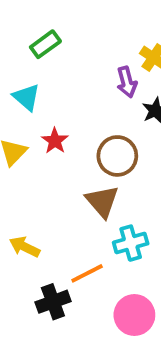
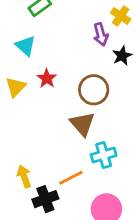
yellow arrow: (25, 247) -> (24, 176), moved, turned 45

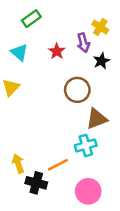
red star: (47, 78) -> (57, 51), moved
brown triangle: (82, 124) -> (97, 119), moved, turned 50
black cross: (45, 199) -> (36, 183), turned 35

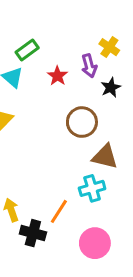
green rectangle: (31, 19) -> (27, 50), moved
brown triangle: (97, 119) -> (105, 157), turned 35
orange line: (58, 165) -> (59, 211), turned -30

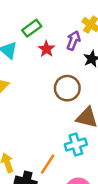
green rectangle: (27, 50) -> (32, 28), moved
purple arrow: (89, 66) -> (73, 40), turned -144

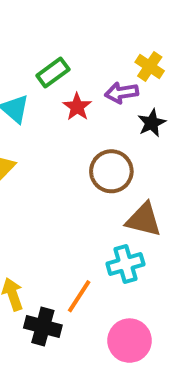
purple arrow: (73, 40) -> (121, 93), turned -120

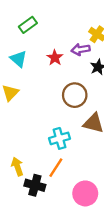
green rectangle: (53, 73) -> (28, 25), moved
cyan cross: (125, 264) -> (59, 138), moved

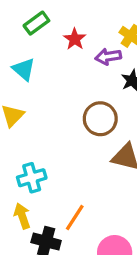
red star: (55, 58) -> (75, 39), moved
cyan cross: (59, 138) -> (32, 178), moved

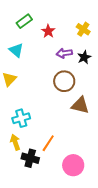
purple arrow: (108, 57) -> (64, 53), moved

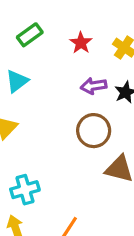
red star: (48, 31) -> (81, 43), moved
cyan triangle: (16, 50) -> (17, 81), turned 42

